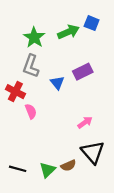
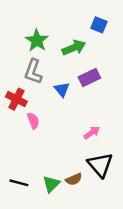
green arrow: (68, 32) -> (74, 48), moved

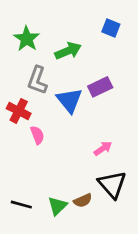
green star: (37, 40) -> (27, 39), moved
green arrow: (74, 48) -> (68, 51), moved
blue triangle: (62, 90) -> (69, 100), size x1.5

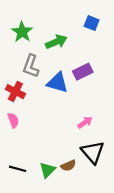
blue triangle: (69, 100) -> (57, 83), turned -35
pink semicircle: (37, 135) -> (13, 120), moved

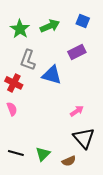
green arrow: (56, 42) -> (50, 26), moved
purple rectangle: (83, 72) -> (77, 52), moved
brown semicircle: (68, 165) -> (69, 161), moved

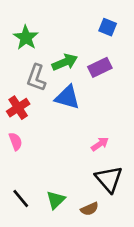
green arrow: (50, 26) -> (65, 62), moved
red cross: (14, 83) -> (18, 108), turned 30
black line: (16, 153) -> (21, 198), turned 35

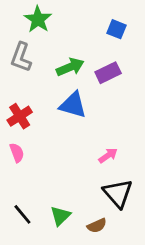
green star: (26, 38) -> (38, 19), moved
gray L-shape: (36, 78) -> (21, 57), moved

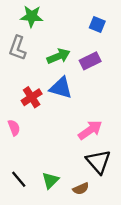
green star: (38, 19) -> (32, 16), turned -30
red cross: (20, 116) -> (32, 97), moved
pink arrow: (108, 155) -> (90, 130), size x1.5

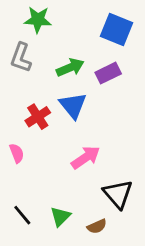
blue square: (97, 25) -> (117, 29), size x1.6
blue triangle: (61, 88) -> (73, 105), turned 35
pink arrow: (90, 130) -> (86, 157), moved

